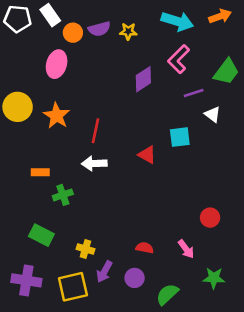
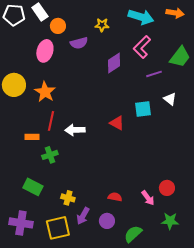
orange arrow: (220, 16) -> (175, 13), turned 30
purple semicircle: (99, 29) -> (79, 43), moved
white triangle: (213, 114) -> (170, 99), moved
red line: (96, 131) -> (51, 121), moved
red circle: (210, 218) -> (167, 188), moved

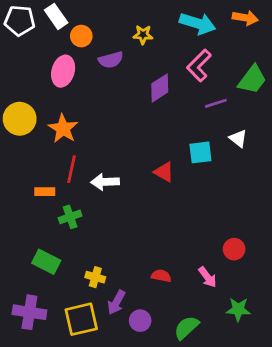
red circle: (167, 188) -> (234, 249), moved
purple circle: (107, 221) -> (140, 321), moved

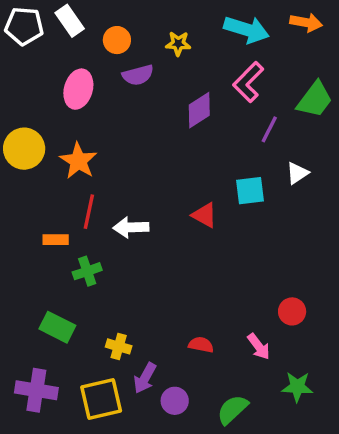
orange circle: (81, 36) -> (117, 40), moved
purple line: (216, 103) -> (269, 129), turned -45
white triangle: (238, 138) -> (297, 173), turned 48

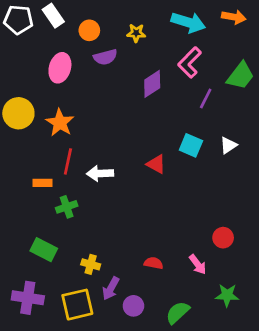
white triangle: (297, 173) -> (228, 145), moved
cyan square: (250, 191) -> (191, 145), turned 30

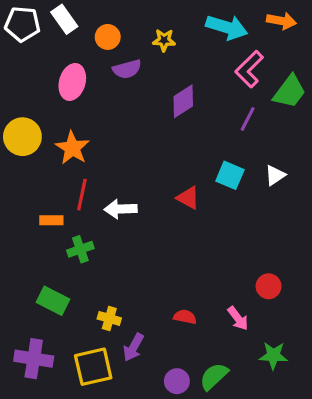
pink L-shape: (190, 62) -> (249, 69), moved
purple circle: (133, 306) -> (177, 381), moved

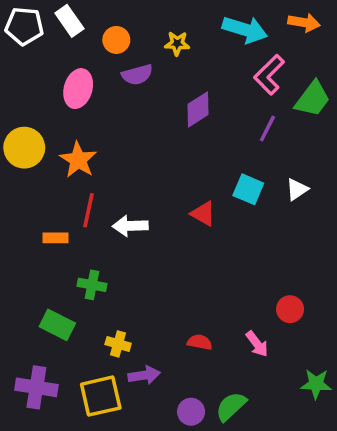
green cross: (80, 249) -> (92, 285), moved, turned 30
purple arrow: (133, 347) -> (144, 375), turned -128
green star: (273, 355) -> (316, 384), moved

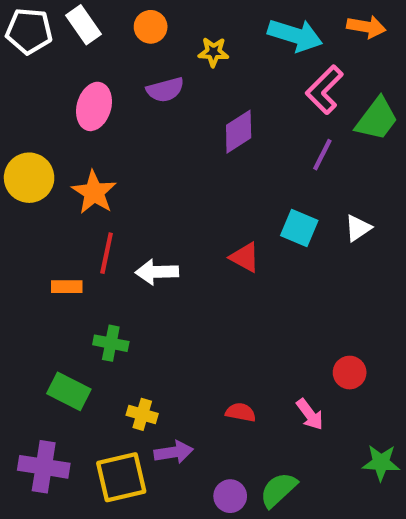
orange circle: (116, 40) -> (151, 27), moved

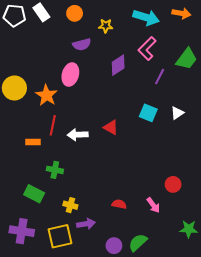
pink L-shape: (324, 90) -> (147, 49), moved
pink ellipse: (94, 106) -> (70, 75), moved
red triangle: (245, 257) -> (111, 127), moved

